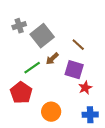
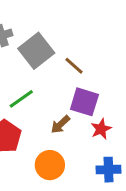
brown line: (78, 45) -> (74, 66), moved
brown arrow: (52, 59) -> (60, 124), moved

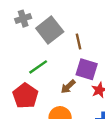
brown line: (74, 66) -> (78, 42), turned 35

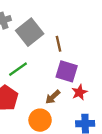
brown arrow: (68, 87) -> (53, 97), moved

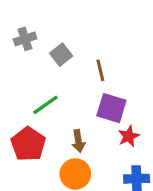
gray square: (30, 32) -> (61, 55), size x0.6
brown arrow: (53, 97) -> (78, 141), moved, turned -56

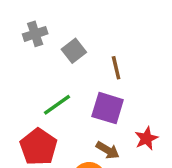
purple square: (111, 108) -> (108, 108), moved
brown arrow: (78, 141) -> (108, 150), moved, turned -50

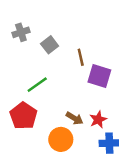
purple square: (108, 108) -> (99, 76), moved
red star: (146, 138) -> (98, 119), moved

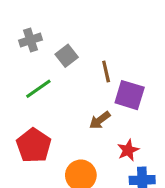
green line: (37, 85) -> (38, 89), moved
brown arrow: (74, 118) -> (100, 120), moved, turned 112

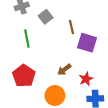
green line: (38, 89) -> (27, 39), turned -66
brown arrow: (100, 120) -> (64, 70), moved

